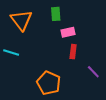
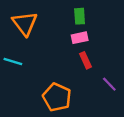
green rectangle: (56, 14) -> (80, 16), moved
red rectangle: (73, 52) -> (86, 60), turned -32

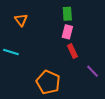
orange triangle: (25, 23) -> (21, 20), size x0.6
pink rectangle: (80, 38) -> (67, 32), turned -64

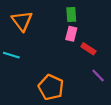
orange triangle: (21, 20) -> (22, 21), size x1.5
red rectangle: (72, 51) -> (88, 49), moved, turned -32

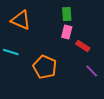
orange triangle: (22, 21) -> (21, 20), turned -30
orange pentagon: (51, 87) -> (45, 67), moved

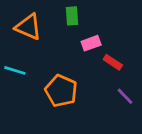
green rectangle: (67, 14) -> (72, 16), moved
pink rectangle: (67, 32) -> (91, 43), turned 56

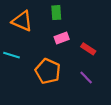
pink rectangle: (91, 43) -> (62, 38), moved
purple line: (125, 96) -> (86, 78), moved

